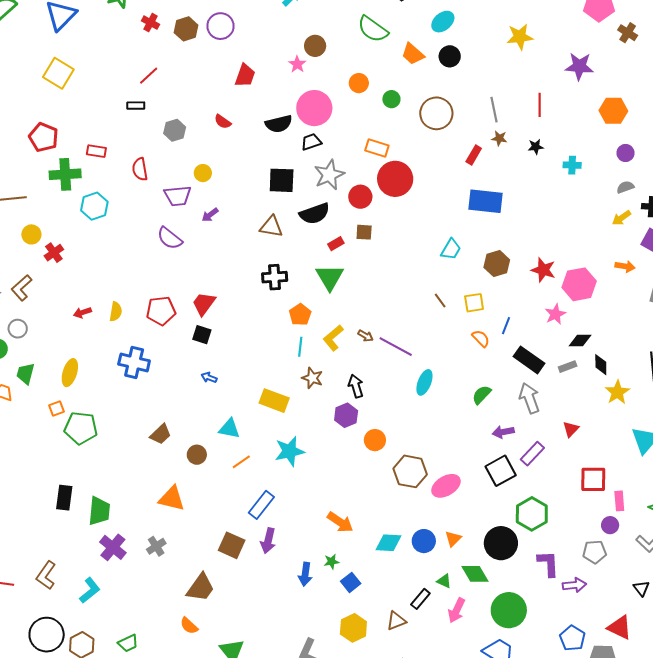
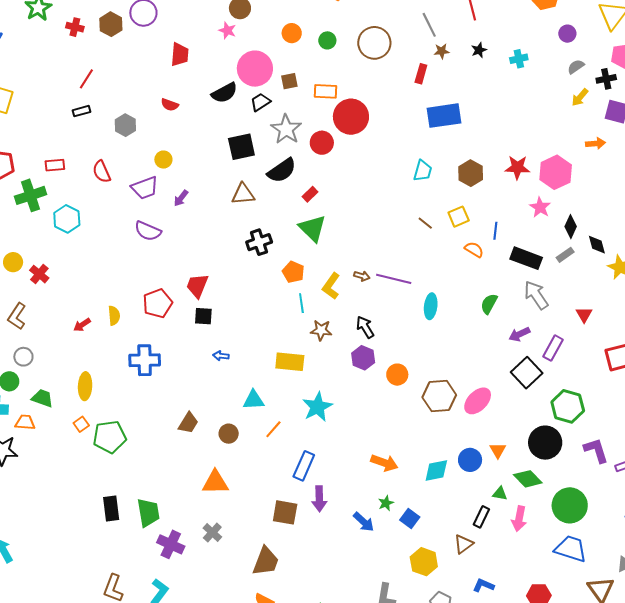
brown square: (364, 232) -> (289, 81), moved
black diamond: (580, 341) -> (571, 227), turned -50
green trapezoid: (26, 374) -> (42, 398), turned 110
blue arrow: (305, 574) -> (364, 522), turned -40

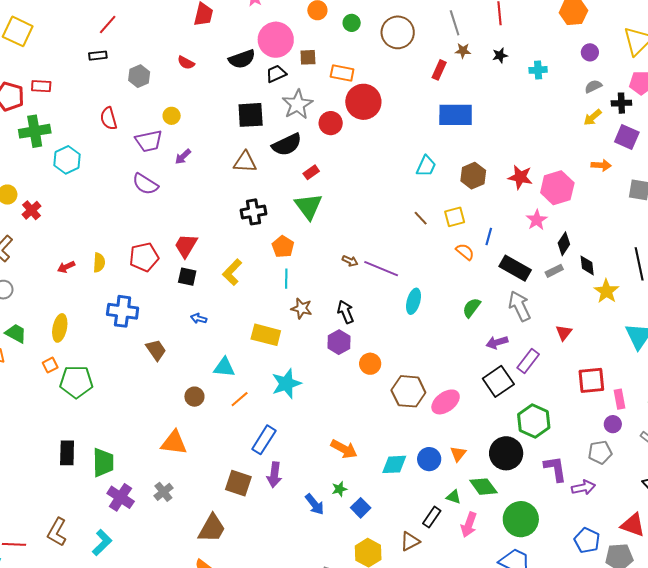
red rectangle: (55, 165) -> (41, 86), moved
yellow L-shape: (331, 286) -> (232, 272), moved
brown trapezoid: (188, 423) -> (156, 350), moved, turned -75

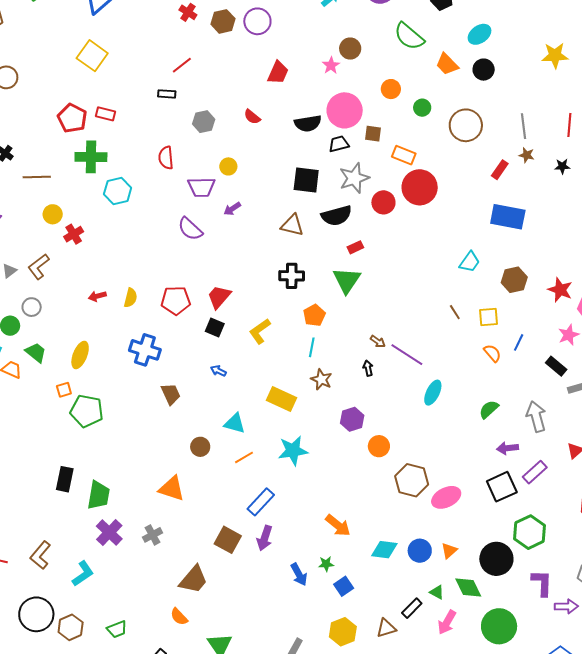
black rectangle: (515, 268) -> (556, 366), moved, size x0.7
black arrow: (346, 312) -> (368, 368), moved, size x0.7

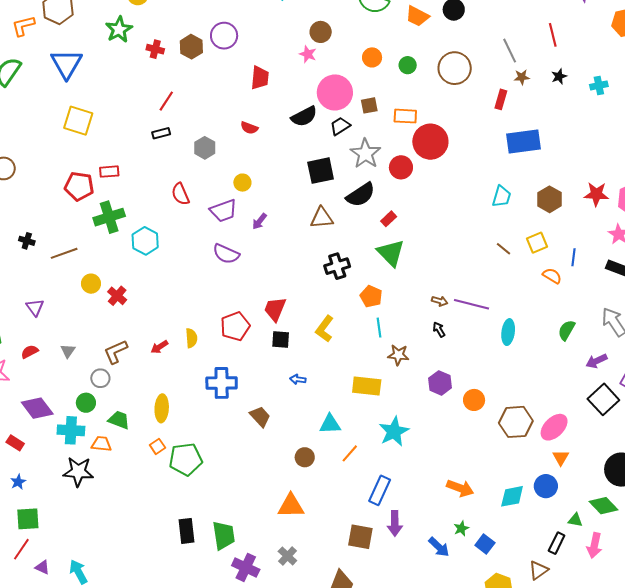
brown L-shape: (39, 267) -> (116, 352), moved, turned 32
orange triangle: (449, 551) -> (561, 458), moved

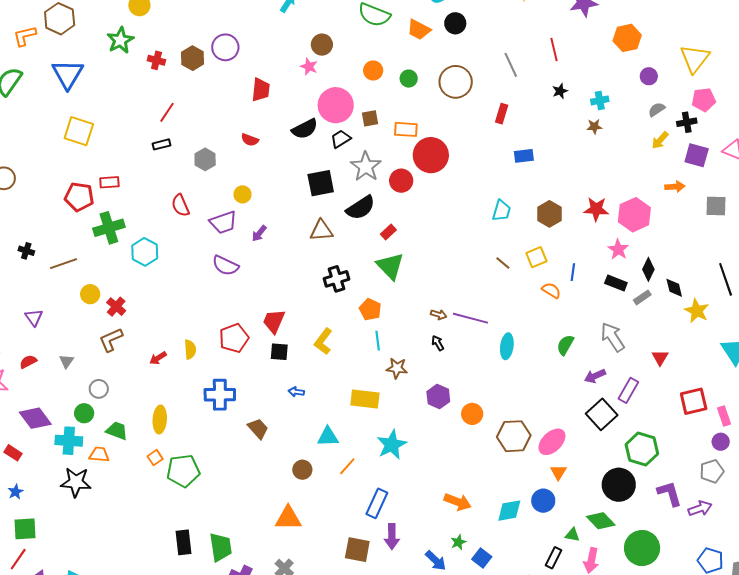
brown star: (522, 77) -> (594, 127), moved
blue rectangle: (523, 142) -> (524, 156), size x0.6
brown L-shape: (116, 352) -> (111, 340), moved

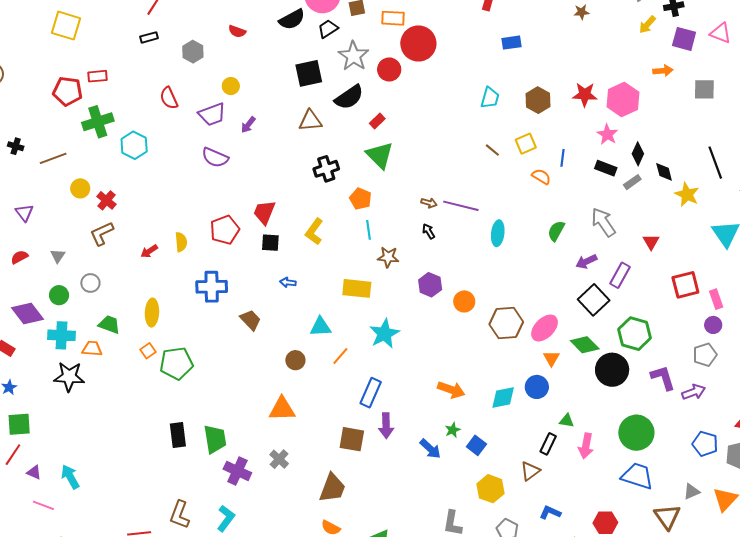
green circle: (84, 413) -> (59, 295), moved
green diamond: (601, 521) -> (585, 345), moved

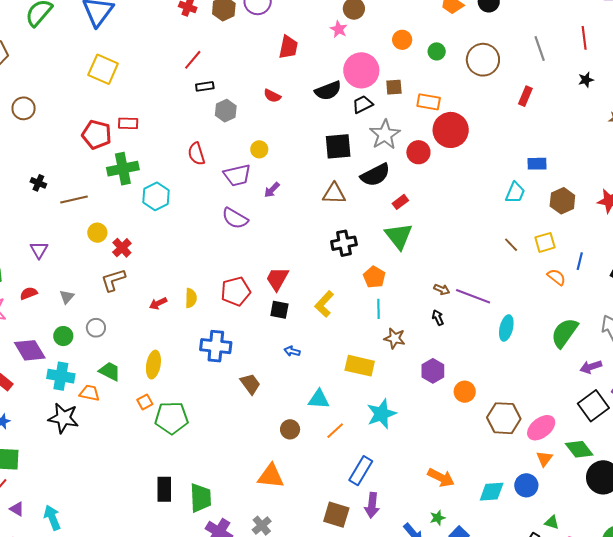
black rectangle: (149, 37) -> (205, 86), moved
blue rectangle: (511, 43) -> (537, 164), moved
green semicircle: (556, 231) -> (565, 333), size x1.5

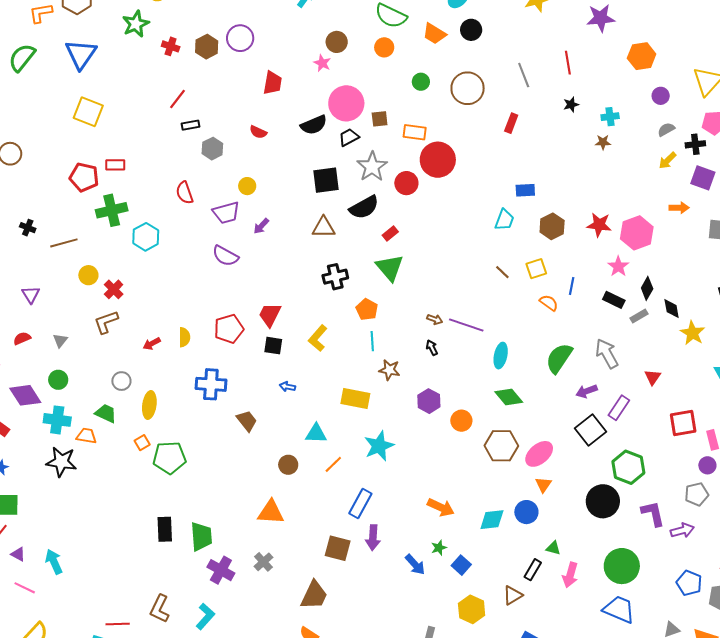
orange circle: (402, 40) -> (384, 47), moved
gray circle: (96, 328) -> (121, 381), moved
green diamond: (579, 449) -> (509, 397), moved

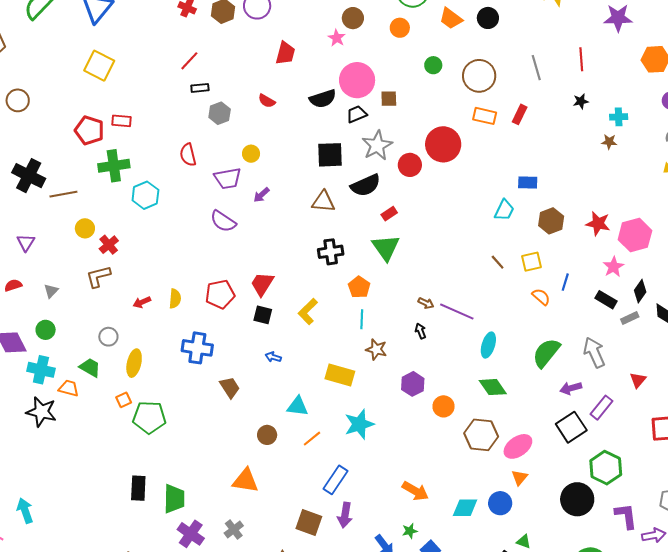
orange rectangle: (415, 132) -> (485, 116), moved
black cross: (28, 228) -> (29, 176), size x2.0

